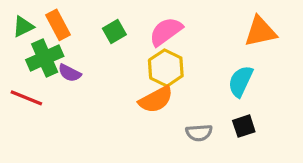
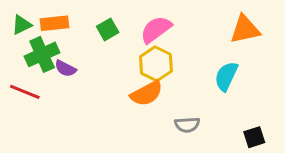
orange rectangle: (58, 25) -> (54, 23), turned -68
black square: (244, 126) -> (254, 137), moved

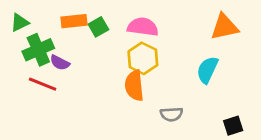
orange rectangle: (54, 23) -> (74, 21), moved
pink semicircle: (156, 29) -> (143, 27), turned 44
red line: (25, 92) -> (43, 84), moved
orange semicircle: (147, 93) -> (134, 86), turned 112

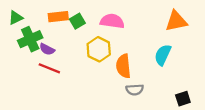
yellow hexagon: (143, 58) -> (99, 49), moved
red line: (43, 84) -> (49, 68), moved
orange semicircle: (134, 86) -> (123, 66), moved

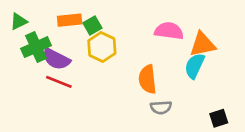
pink semicircle: (112, 21) -> (169, 31), moved
orange triangle: (176, 21) -> (203, 44), moved
purple semicircle: (47, 49) -> (56, 59), size x1.5
yellow hexagon: (99, 49) -> (102, 47), moved

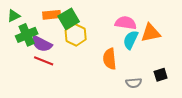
green square: (92, 26) -> (69, 19), size x1.5
cyan semicircle: (195, 66) -> (131, 40), moved
gray semicircle: (161, 107) -> (134, 83), moved
black square: (219, 118) -> (161, 75), moved

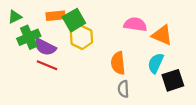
orange triangle: (151, 33) -> (162, 35), turned 35
cyan semicircle: (131, 40) -> (156, 63), moved
black square: (161, 75) -> (173, 80), size x1.5
gray semicircle: (134, 83) -> (123, 89), moved, turned 91

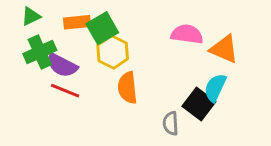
green triangle: (15, 17) -> (31, 16), moved
orange semicircle: (118, 63) -> (128, 88), moved
black square: (173, 80) -> (199, 104), moved, turned -35

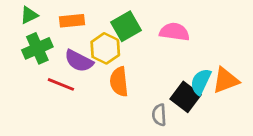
green square: (102, 28) -> (126, 26), moved
orange triangle: (224, 49) -> (226, 80), moved, turned -44
purple semicircle: (62, 65) -> (79, 61), moved

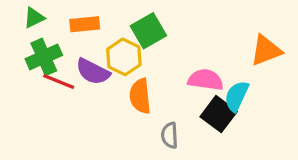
pink semicircle: (174, 32) -> (206, 80), moved
orange triangle: (226, 80) -> (266, 50), moved
red line: (61, 84) -> (59, 81), moved
gray semicircle: (159, 115) -> (170, 135), moved

